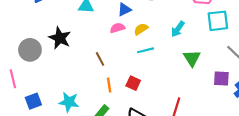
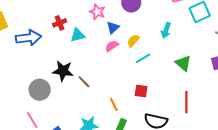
green triangle: (192, 58) -> (183, 63), moved
brown line: (100, 59) -> (84, 82), moved
orange line: (109, 85) -> (114, 104), moved

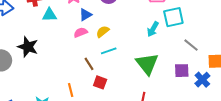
cyan arrow: (166, 30) -> (153, 29), moved
green triangle: (183, 63) -> (147, 64), size x1.4
brown line: (84, 82) -> (89, 64), moved

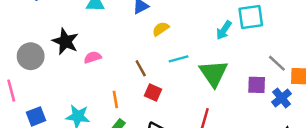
pink semicircle: (81, 32) -> (93, 57), moved
gray line: (191, 45) -> (277, 63), moved
cyan line: (109, 51) -> (179, 59), moved

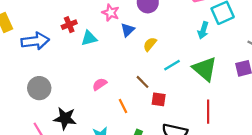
black star: (65, 41) -> (65, 118), moved
gray circle: (31, 56) -> (39, 88), moved
orange line: (115, 99) -> (123, 106), moved

